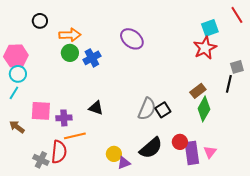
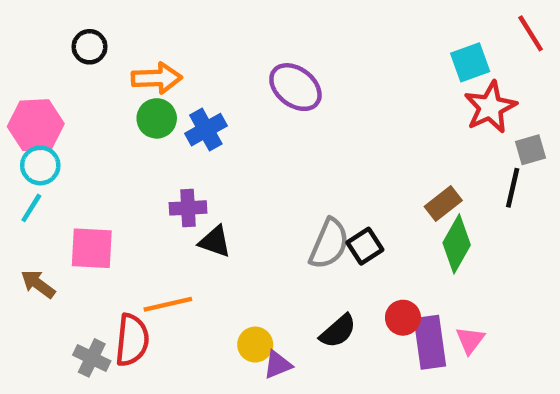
red star: (205, 48) -> (490, 107), moved
purple cross: (64, 118) -> (188, 208), moved
black semicircle: (151, 148) -> (338, 331), size x0.7

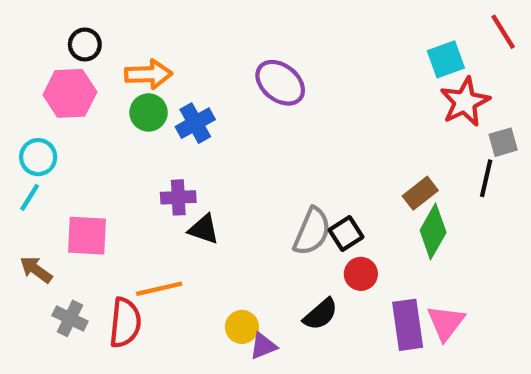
pink hexagon: (36, 125) -> (70, 93), moved
red circle: (403, 318) -> (361, 274), moved
pink triangle: (470, 340) -> (446, 323), size x1.4
gray cross: (92, 358) -> (70, 318), moved

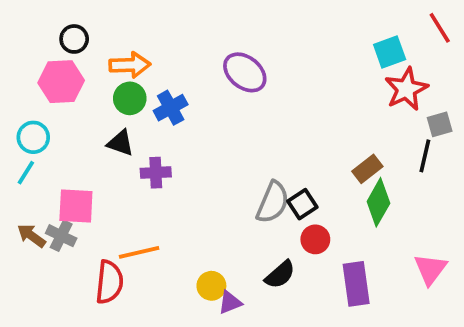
black triangle: (204, 229) -> (120, 143), moved
gray cross: (70, 318) -> (61, 236), moved
pink triangle: (446, 323) -> (430, 269), moved

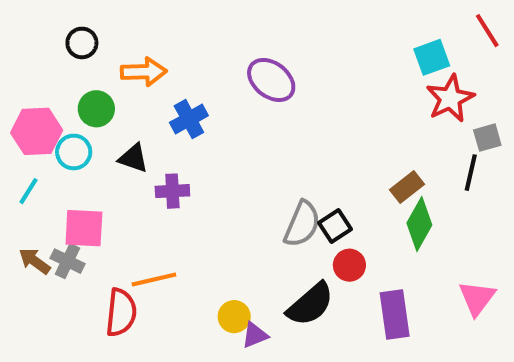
pink hexagon: (61, 82) -> (37, 131), moved
green circle: (130, 98) -> (96, 109), moved
cyan circle: (33, 137) -> (74, 152), moved
black semicircle: (280, 275) -> (310, 304), size x1.4

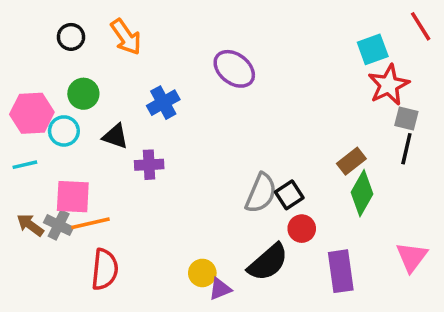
orange arrow: (144, 72) -> (126, 37), moved, turned 57
gray square: (487, 138) -> (406, 119), moved, turned 30
cyan line: (28, 191) -> (25, 165), turned 45
orange line: (154, 280) -> (91, 223), moved

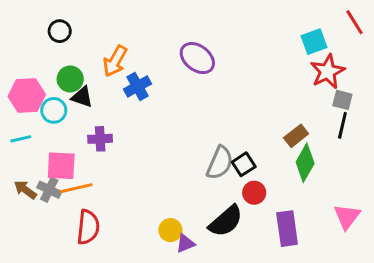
orange arrow: (126, 37) -> (115, 61), moved, turned 64
black triangle: (115, 136) -> (82, 97), moved
purple cross: (149, 165) -> (100, 139), moved

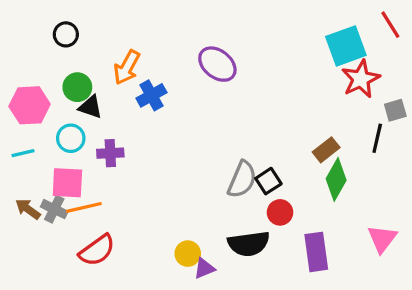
cyan square: (314, 42) -> (346, 46), size x1.4
gray square: (342, 100) -> (395, 110), moved, turned -30
cyan circle: (54, 110) -> (71, 138), moved
black semicircle: (226, 221) -> (249, 244), turned 33
red semicircle: (88, 227) -> (97, 250), turned 48

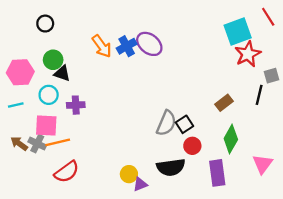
orange arrow: (127, 67) -> (102, 46), moved, turned -65
blue cross: (151, 95) -> (127, 46), moved
green diamond: (336, 179) -> (231, 139), moved

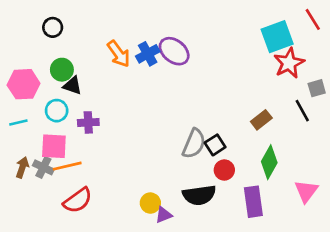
black line: (259, 95) -> (302, 111), turned -42
brown arrow: (19, 144) -> (22, 167), turned 72

